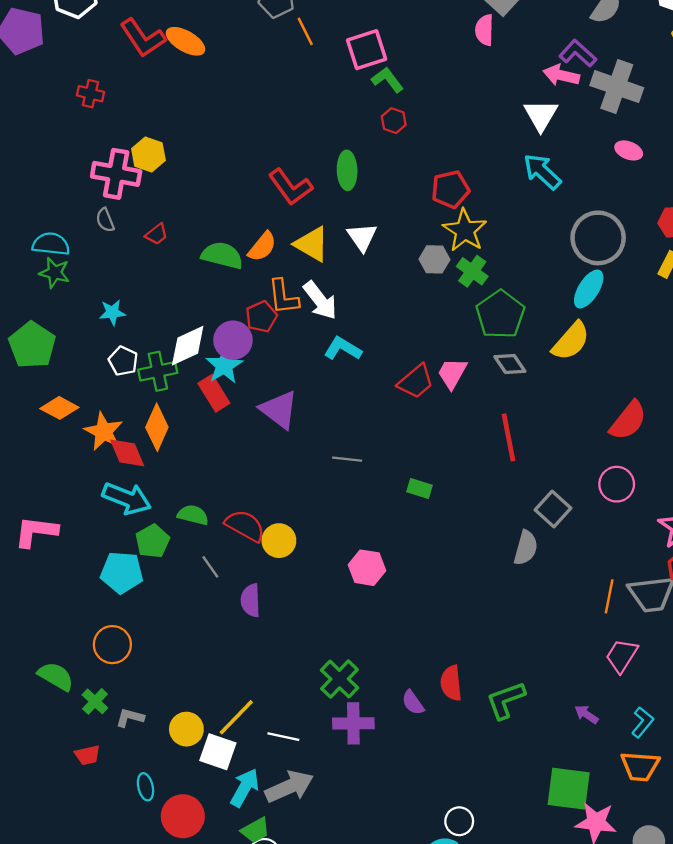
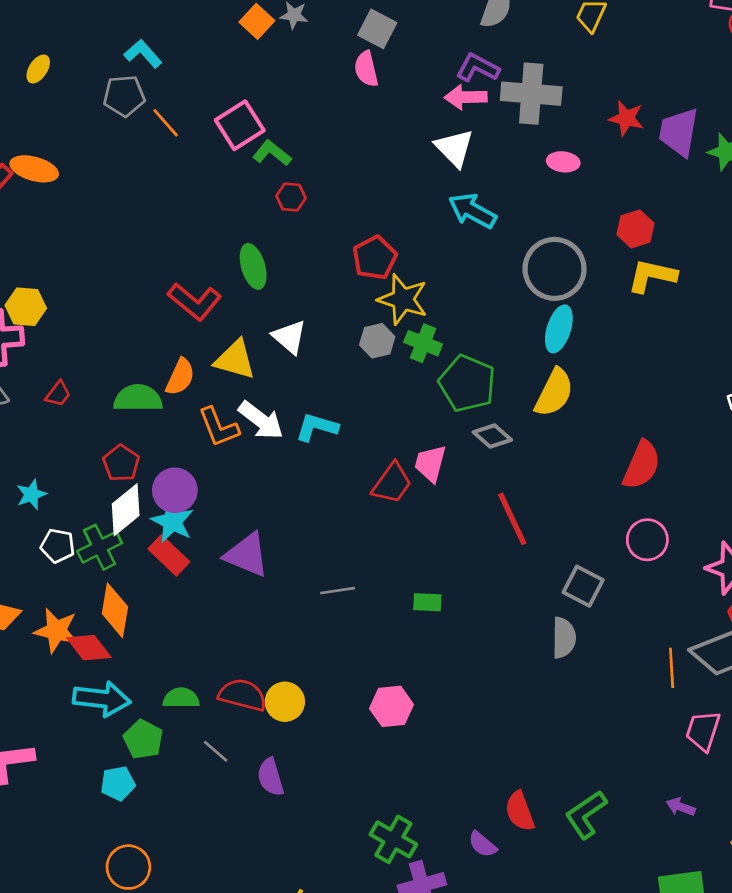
red pentagon: (261, 317) -> (121, 463), moved
cyan L-shape: (343, 349) -> (317, 427), moved
cyan pentagon: (122, 572) -> (118, 783), size x0.7

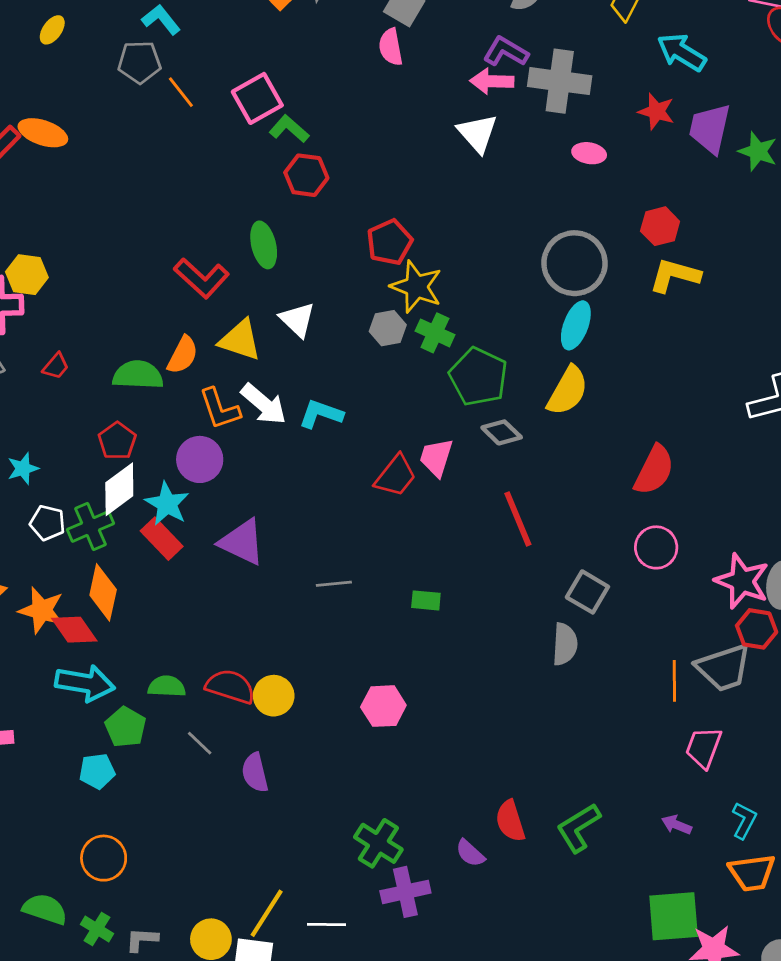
red hexagon: (291, 197) -> (306, 175), size x1.4
cyan arrow: (472, 211) -> (682, 52), moved
purple circle: (175, 490) -> (200, 459), moved

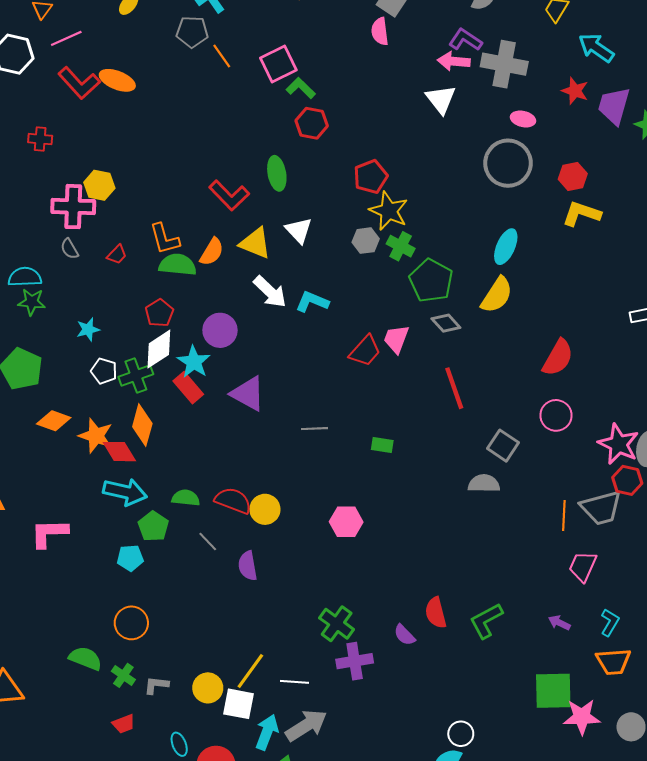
gray circle: (574, 263) -> (508, 163), moved
orange L-shape: (220, 409) -> (165, 239), moved
gray semicircle: (565, 644) -> (484, 483), turned -96

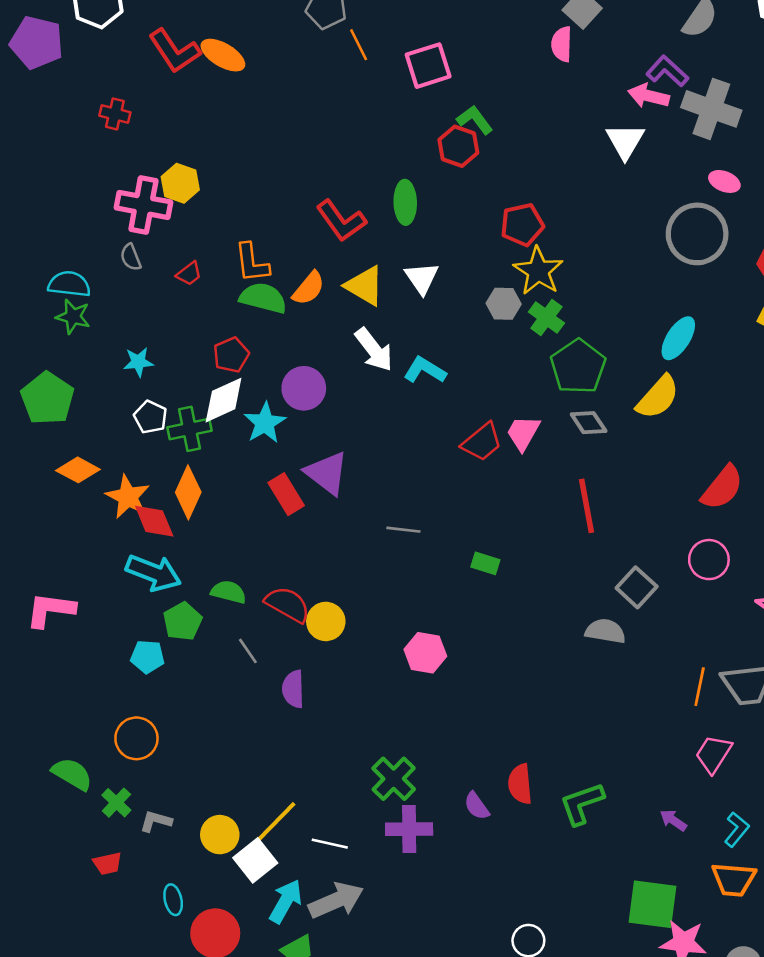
green L-shape: (301, 88) -> (475, 120), moved
red rectangle: (188, 388) -> (286, 494), moved
white square: (238, 704) -> (255, 860), turned 32

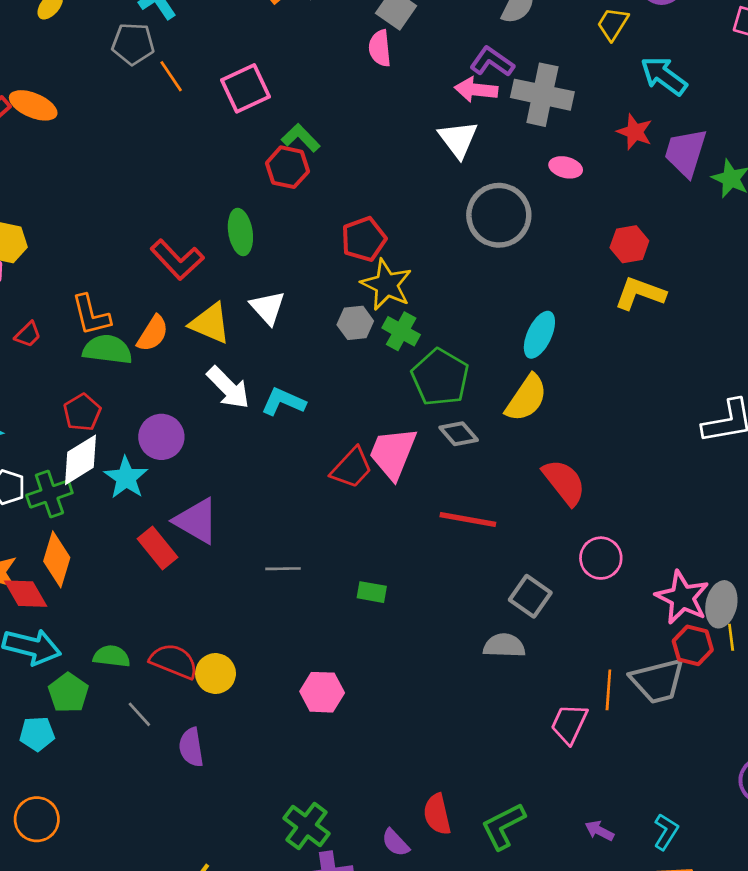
gray circle: (697, 234) -> (499, 215), moved
pink trapezoid: (523, 433) -> (393, 453), size x1.4
red semicircle: (722, 488) -> (564, 482), moved, turned -69
red line: (587, 506) -> (468, 519), turned -62
pink trapezoid: (713, 754) -> (569, 724), moved

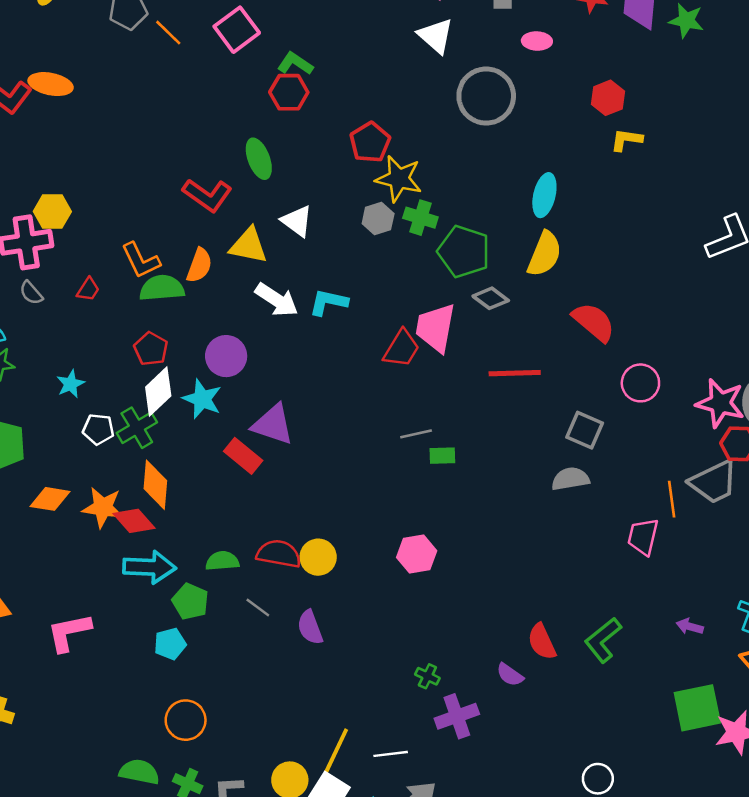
yellow L-shape: (640, 293) -> (626, 140), size x0.7
gray line: (283, 569) -> (416, 434), moved
green cross: (307, 826) -> (427, 676), size x0.6

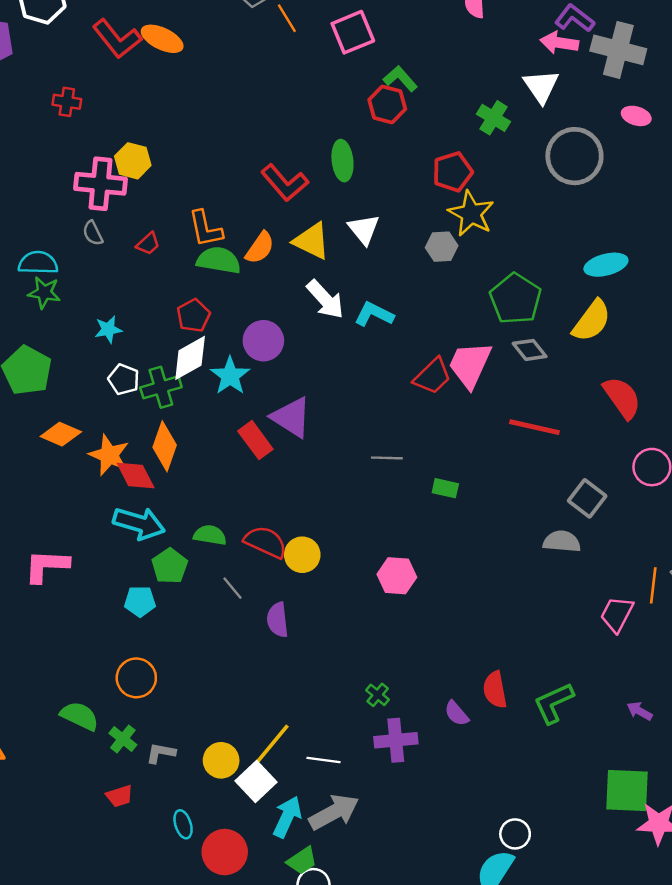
cyan ellipse: (544, 195) -> (606, 265), turned 48
green cross: (420, 218) -> (493, 118), moved
gray line: (416, 434) -> (387, 458), moved

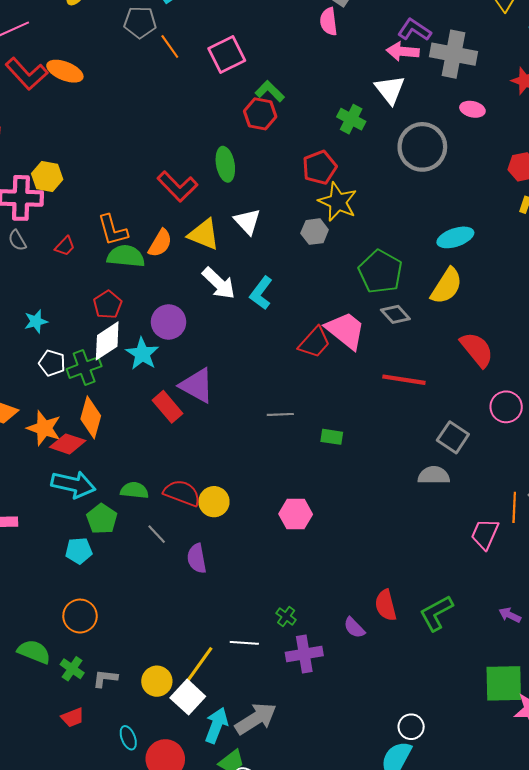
cyan L-shape: (374, 314) -> (261, 293), turned -76
pink trapezoid: (470, 365) -> (346, 330), turned 108
red diamond: (136, 475) -> (68, 444), turned -40
white line: (324, 760) -> (244, 643), moved

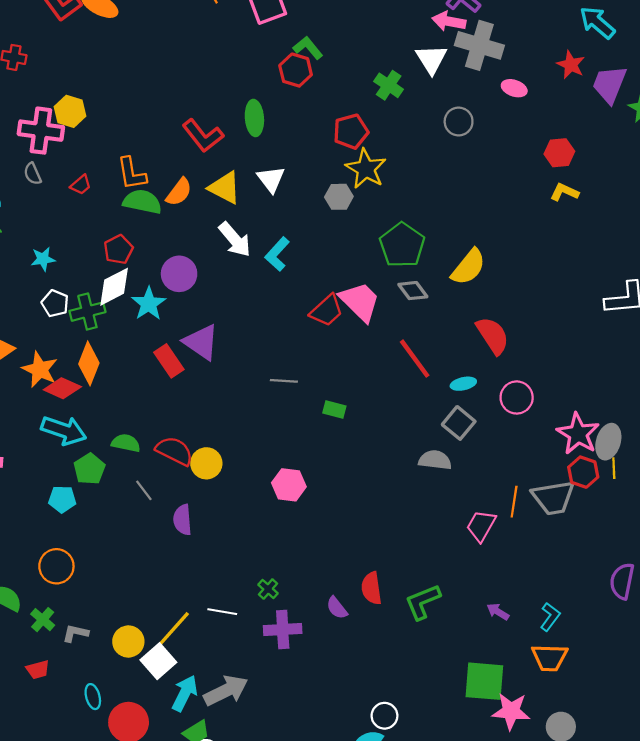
gray cross: (453, 54) -> (479, 45), moved
gray circle: (422, 147) -> (459, 122), size x0.6
cyan ellipse: (455, 237) -> (463, 384), moved, size x0.7
red line: (404, 380) -> (415, 359), turned 39

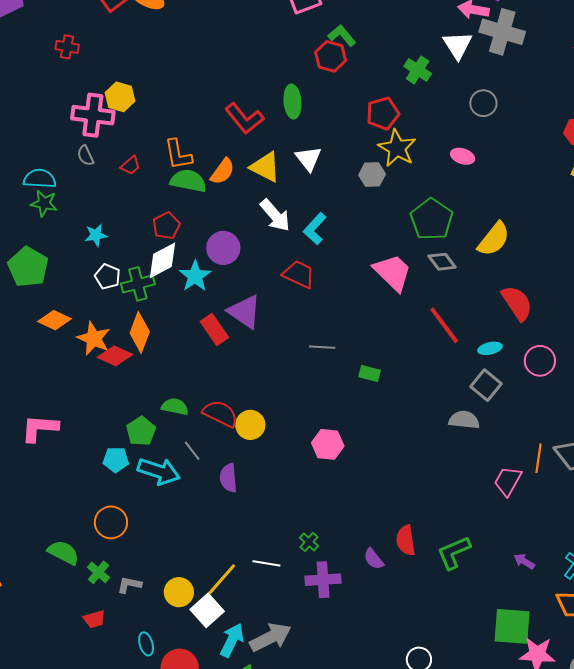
pink ellipse: (514, 88) -> (463, 156), moved
red trapezoid: (327, 311) -> (299, 274), moved, turned -112
cyan arrow: (64, 430) -> (159, 471), moved

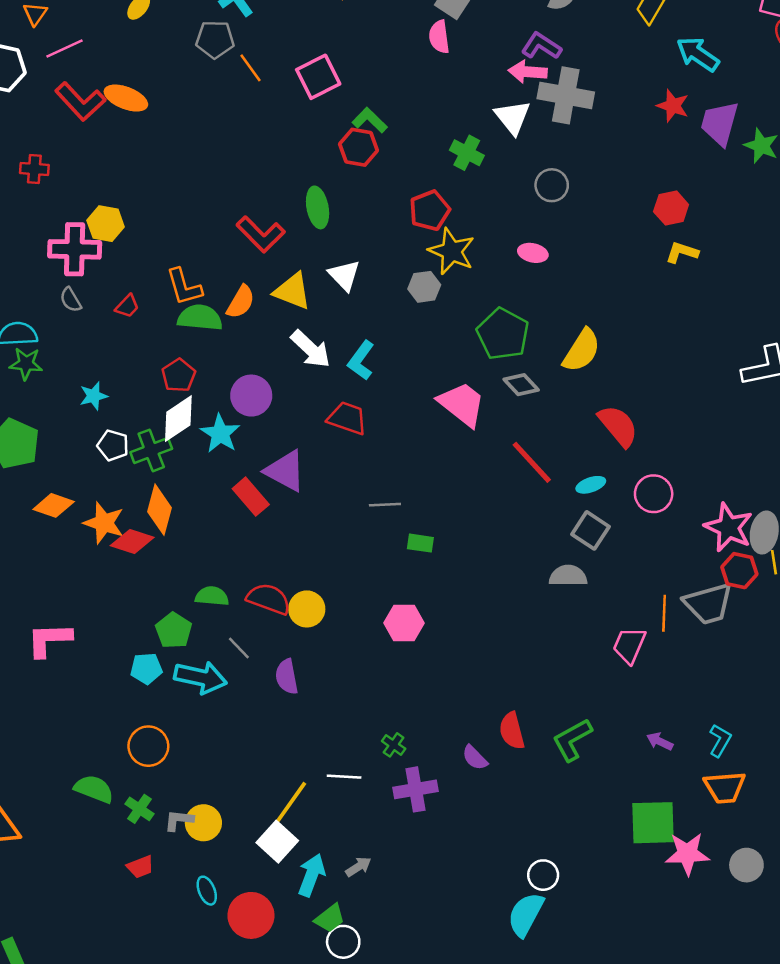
green rectangle: (370, 373) -> (420, 543), moved
yellow circle: (179, 592) -> (203, 823), moved
gray arrow: (270, 637) -> (358, 867), size x0.5

